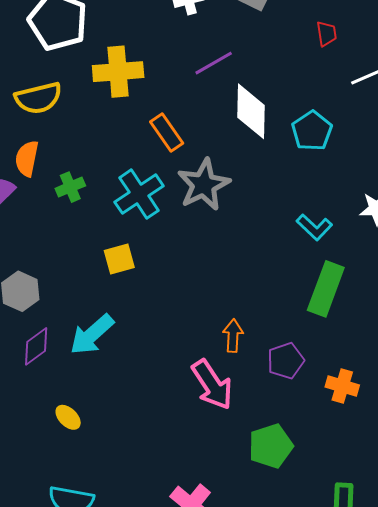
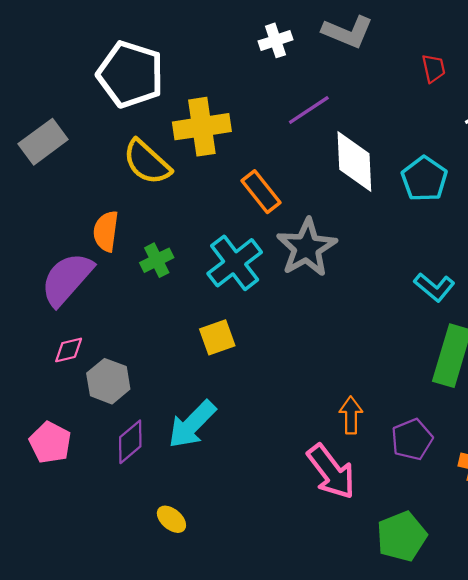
yellow semicircle: (38, 98) -> (147, 162), moved, turned 60

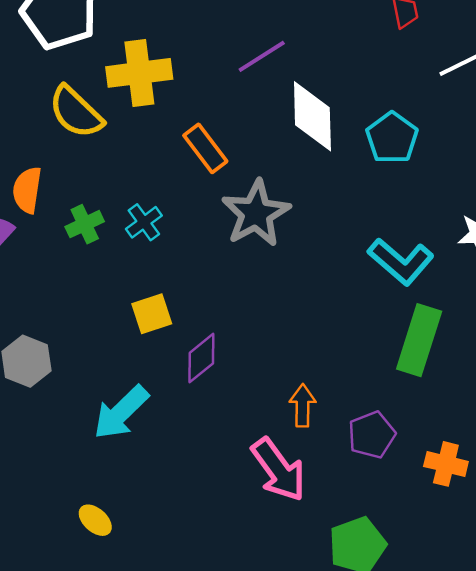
cyan cross: (235, 263) -> (144, 222), moved, size x0.6
cyan L-shape: (434, 287) -> (401, 261), size x1.4
purple diamond: (130, 442) -> (201, 358), moved

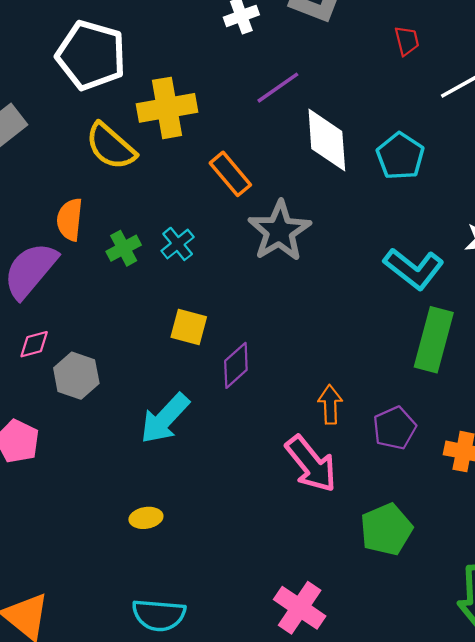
yellow square: (152, 314) -> (189, 327), turned 36
yellow ellipse: (95, 520) -> (146, 518), turned -48

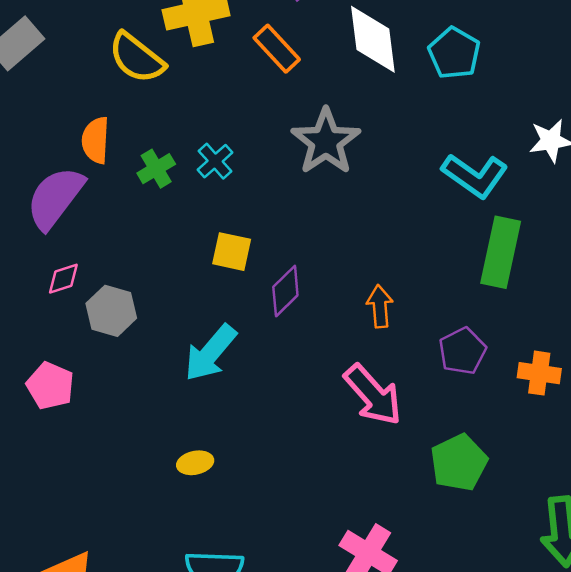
orange rectangle: (230, 174) -> (277, 49), moved
orange arrow: (330, 404) -> (380, 306), moved

